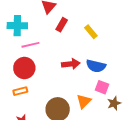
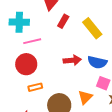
yellow rectangle: (91, 32) -> (92, 28), size x1.5
orange rectangle: (20, 91) -> (35, 87), moved

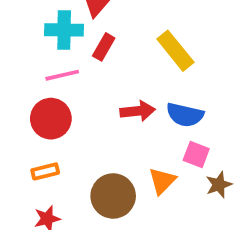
red rectangle: (63, 21) -> (104, 47), moved
cyan cross: (19, 22) -> (64, 30), moved
orange rectangle: (35, 87) -> (45, 171), moved

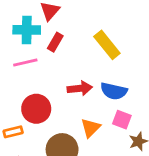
red circle: (51, 119) -> (36, 109), moved
orange triangle: (162, 181) -> (91, 128), moved

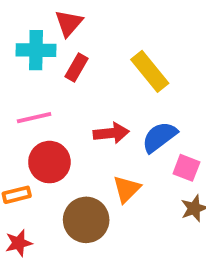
pink line: (25, 63) -> (34, 118), moved
blue semicircle: (114, 91) -> (159, 137), turned 130
pink square: (122, 120) -> (186, 168), moved

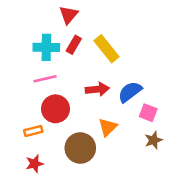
cyan cross: (36, 50) -> (46, 47), moved
yellow rectangle: (150, 71) -> (106, 49), moved

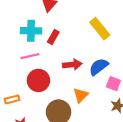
red rectangle: (74, 45) -> (53, 37), moved
yellow rectangle: (106, 49) -> (100, 29), moved
orange rectangle: (33, 131) -> (12, 99), moved

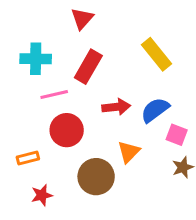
cyan cross: (31, 31) -> (36, 59), moved
red rectangle: (53, 37) -> (88, 67), size x1.5

